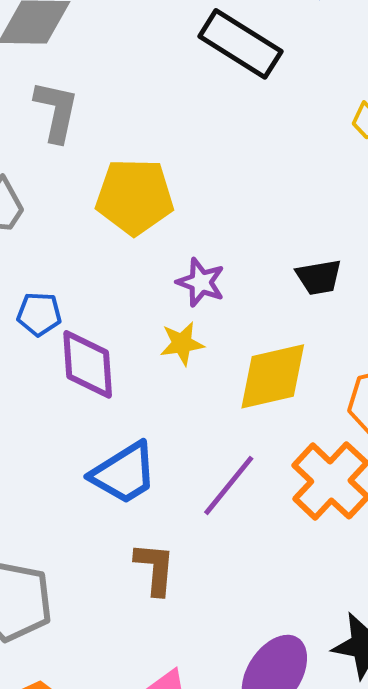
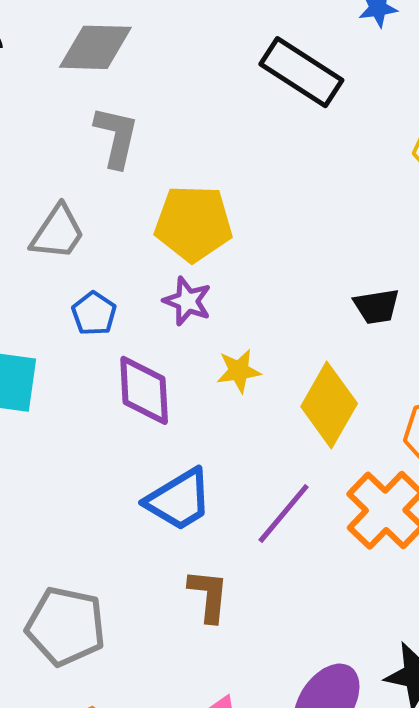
purple star: (201, 282) -> (187, 301), moved
blue pentagon: (39, 314) -> (94, 313), moved, turned 30
yellow diamond: (273, 376) -> (329, 405), turned -48

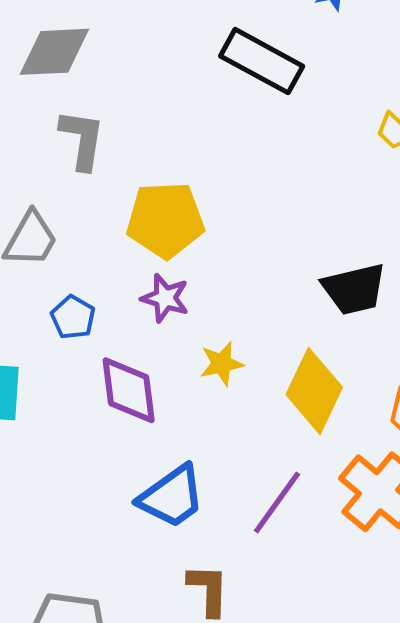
black trapezoid: (376, 306) -> (354, 289), size x1.4

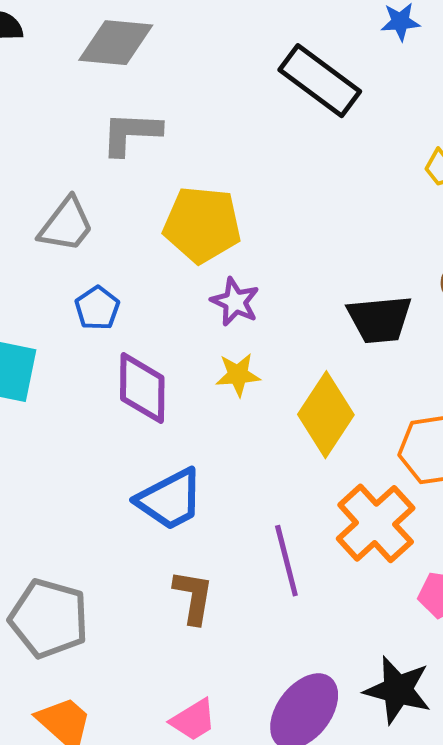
gray L-shape: (82, 139) -> (131, 133), turned -104
purple star: (165, 298) -> (235, 302), moved
purple line: (277, 503) -> (286, 561), moved, turned -58

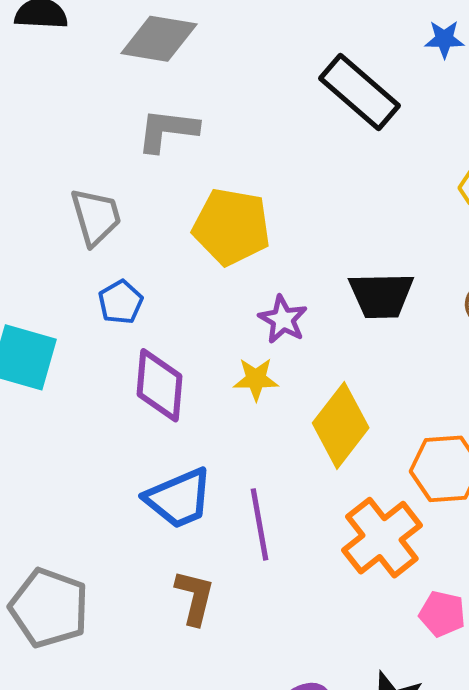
gray trapezoid: (66, 225) -> (96, 217), turned -58
purple star: (235, 302) -> (283, 319), moved
black trapezoid: (380, 319) -> (381, 295), moved
purple line: (286, 561) -> (260, 524), moved

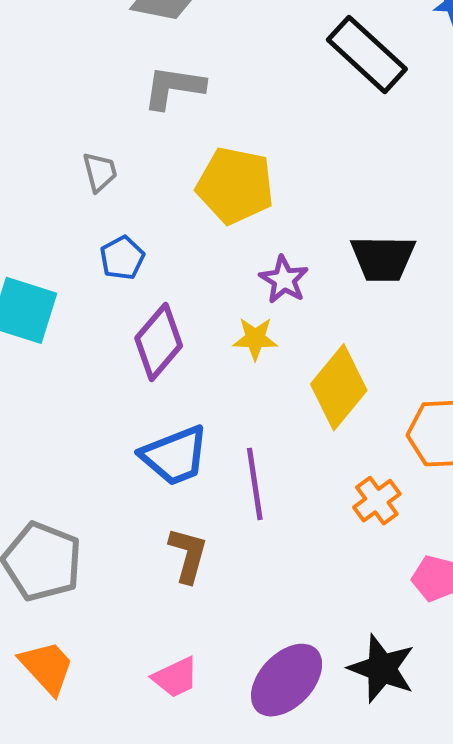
gray trapezoid: (96, 217) -> (100, 172), size x0.7
purple diamond: (159, 385) -> (159, 342), turned 34
orange cross: (382, 538) -> (377, 501), size x0.6

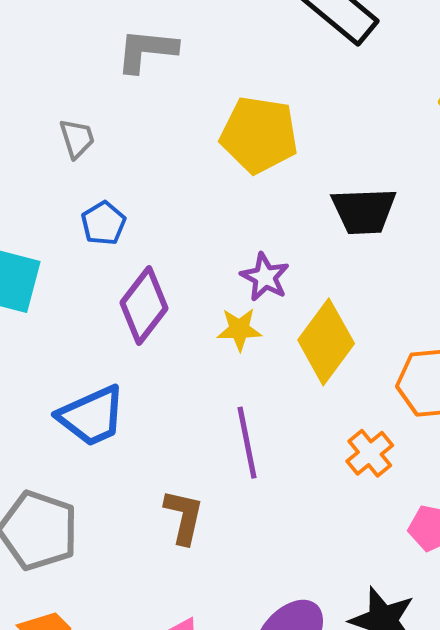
yellow pentagon: (235, 186) -> (259, 135), moved
purple star: (284, 280) -> (265, 277), moved
yellow star: (255, 339) -> (239, 329), moved
blue trapezoid: (175, 456) -> (92, 416), moved

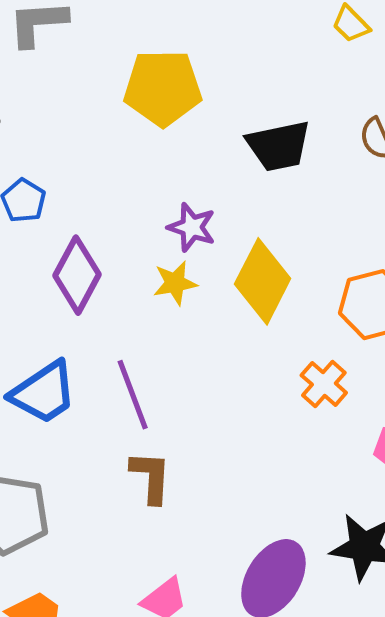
purple line: (247, 443) -> (133, 395), moved

